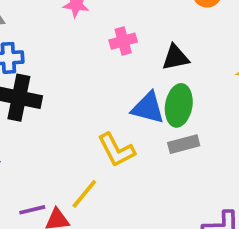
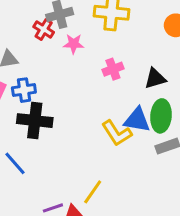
yellow L-shape: (116, 150) -> (117, 133), moved

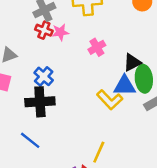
red cross: (44, 29) -> (44, 30), moved
black triangle: (155, 78) -> (132, 62), moved
blue cross: (24, 90) -> (44, 76), moved, turned -30

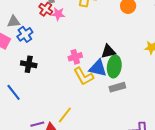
pink cross: (97, 47) -> (75, 57), moved
blue cross: (44, 76) -> (25, 34), moved
black cross: (40, 102) -> (29, 64), size x0.7

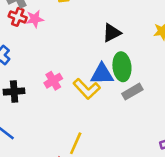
black triangle: (108, 52) -> (112, 33), moved
pink cross: (75, 57) -> (53, 81), moved

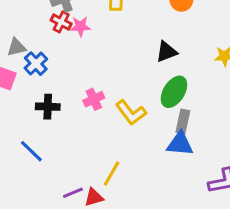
green ellipse: (122, 67) -> (174, 92), turned 32
blue triangle: (102, 74) -> (180, 144), moved
gray rectangle: (132, 92) -> (183, 122), turned -54

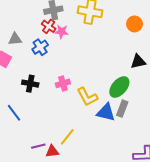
black triangle: (167, 52) -> (138, 61), moved
blue cross: (36, 64) -> (40, 47), moved
blue triangle: (180, 144) -> (106, 112), moved

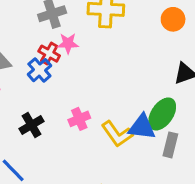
red cross: (49, 26) -> (49, 54), moved
black cross: (30, 84) -> (32, 125), turned -35
blue triangle: (106, 112) -> (142, 127), moved

